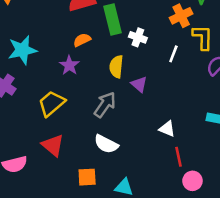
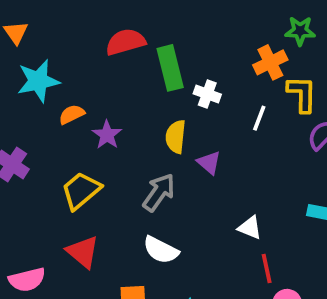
orange semicircle: (82, 40) -> (72, 114), moved
cyan star: (22, 50) -> (38, 81), moved

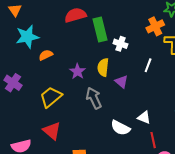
white line: (259, 118) -> (148, 65), moved
purple star: (107, 135) -> (77, 71), moved
gray arrow: (159, 192) -> (94, 98), turned -60
white semicircle: (161, 250) -> (120, 128), moved

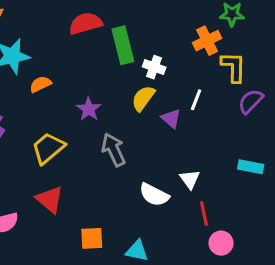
yellow semicircle: (103, 67) -> (143, 98), moved, turned 30
purple triangle: (121, 82) -> (171, 118), moved
white triangle: (144, 118) -> (190, 179), turned 32

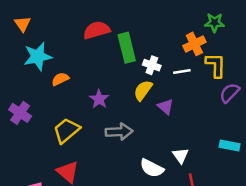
white line: (196, 100) -> (182, 72), moved, turned 60
gray arrow: (114, 150) -> (119, 132), turned 112

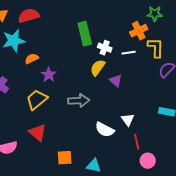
red semicircle: (97, 30) -> (29, 16), moved
purple star: (99, 99) -> (49, 75), moved

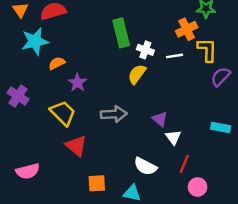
purple triangle: (116, 81) -> (160, 119), moved
yellow trapezoid: (37, 100) -> (63, 113), turned 85
white semicircle: (105, 130) -> (145, 166), moved
red triangle: (38, 133) -> (76, 146), moved
red line: (137, 142) -> (184, 164), turned 35

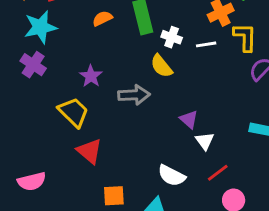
orange semicircle: (57, 63) -> (102, 18), moved
yellow semicircle: (137, 74) -> (161, 66), turned -75
purple cross: (18, 96) -> (33, 65), moved
gray arrow: (114, 114) -> (134, 95), moved
red line: (184, 164) -> (218, 173), turned 30

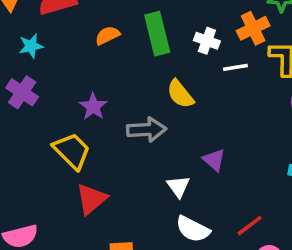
cyan star: (40, 27) -> (31, 46), size x0.6
white cross: (172, 37) -> (207, 41), moved
white triangle: (205, 141) -> (178, 186), moved
red triangle: (89, 151) -> (91, 199), turned 40

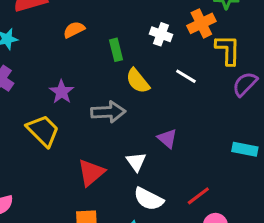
green rectangle: (157, 34) -> (116, 50), moved, size x0.6
white line: (235, 67) -> (186, 76), moved, turned 40
red triangle: (91, 199) -> (91, 173), moved

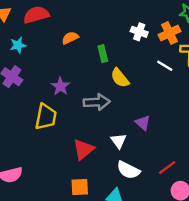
white cross: (161, 34) -> (139, 32), moved
white line: (186, 76) -> (165, 66), moved
yellow trapezoid: (43, 131) -> (46, 117), turned 56

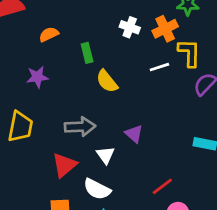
white line: (165, 66) -> (159, 67), turned -49
purple star: (60, 86) -> (37, 77), moved, turned 30
gray arrow: (97, 102) -> (80, 127), moved
white semicircle: (128, 170) -> (97, 189), moved

